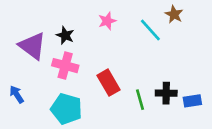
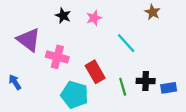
cyan line: (150, 30) -> (126, 43), moved
black star: (65, 35) -> (63, 16), moved
cyan pentagon: (66, 109) -> (75, 95), moved

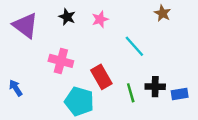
purple triangle: (29, 40) -> (25, 25), moved

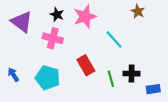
pink star: (100, 19) -> (85, 17), size x1.6
pink cross: (61, 61) -> (53, 38), moved
blue rectangle: (180, 94) -> (153, 89), moved
cyan pentagon: (79, 101) -> (48, 78), moved

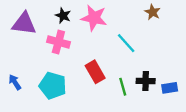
pink star: (85, 17) -> (94, 18), turned 30
purple triangle: (22, 22) -> (24, 24), turned -30
blue rectangle: (153, 89) -> (170, 88), moved

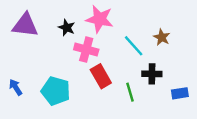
brown star: (153, 12) -> (162, 37), moved
black star: (63, 16) -> (67, 28), moved
pink cross: (58, 42) -> (86, 49), moved
black cross: (146, 81) -> (152, 74), moved

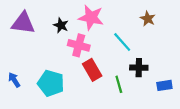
brown star: (162, 37) -> (148, 19), moved

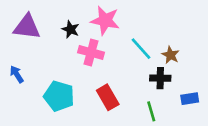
brown star: (148, 19) -> (171, 55), moved
red rectangle: (92, 70) -> (108, 97), moved
blue arrow: (14, 80) -> (17, 74), moved
green line: (119, 84) -> (151, 111), moved

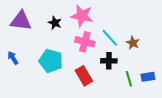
pink cross: (91, 52) -> (85, 42), moved
black cross: (160, 78) -> (109, 61), moved
cyan pentagon: (59, 96) -> (51, 61), moved
green line: (151, 111) -> (129, 79), moved

